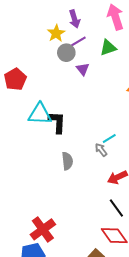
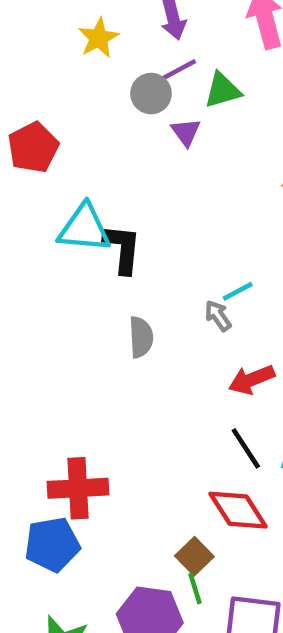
yellow star: (56, 33) -> (99, 38), moved
green triangle: (108, 48) -> (223, 90), moved
red cross: (43, 229) -> (78, 488), turned 30

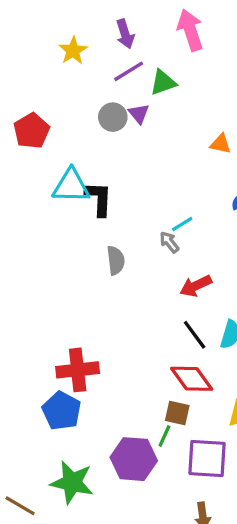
gray circle: (151, 94) -> (113, 117), moved
blue pentagon: (52, 544) -> (62, 411), turned -30
brown square: (194, 556) -> (177, 413), moved, turned -30
green line: (195, 589) -> (164, 436), turned 45

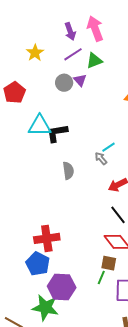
pink arrow: (190, 30) -> (95, 29), moved
yellow star: (73, 51) -> (35, 53), moved
black L-shape: (99, 199) -> (57, 133), turned -100
purple hexagon: (134, 459) -> (62, 287), moved

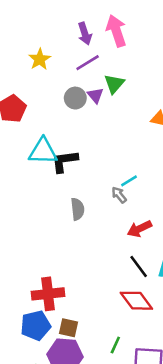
green triangle: (94, 61) -> (114, 84), moved, turned -30
brown square: (109, 263) -> (68, 328), moved
blue pentagon: (38, 264) -> (36, 326), turned 30

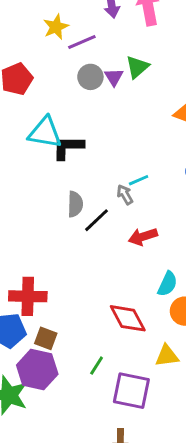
purple line: (88, 63) -> (82, 42), moved
black line: (139, 267) -> (97, 220), moved, turned 75

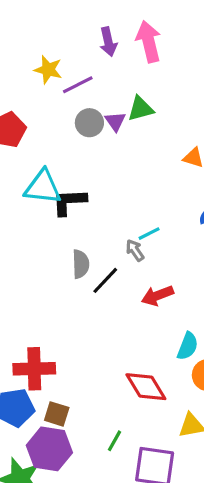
yellow star: (56, 27) -> (48, 70), turned -30
green triangle: (137, 67) -> (140, 109), turned 30

